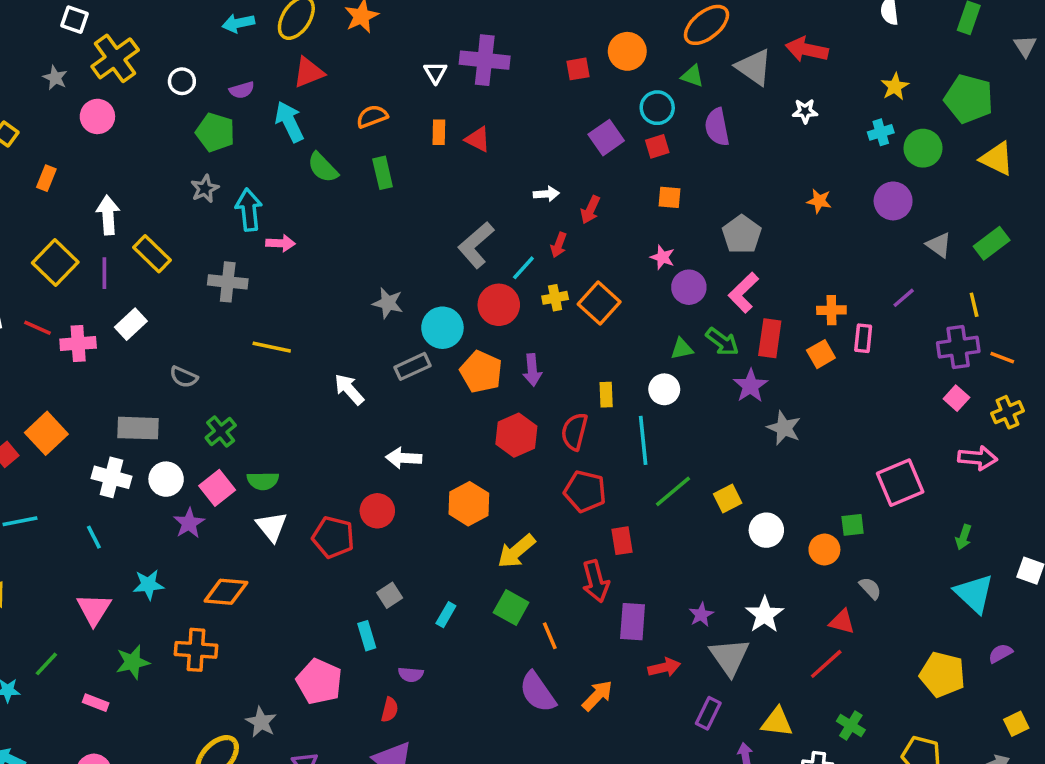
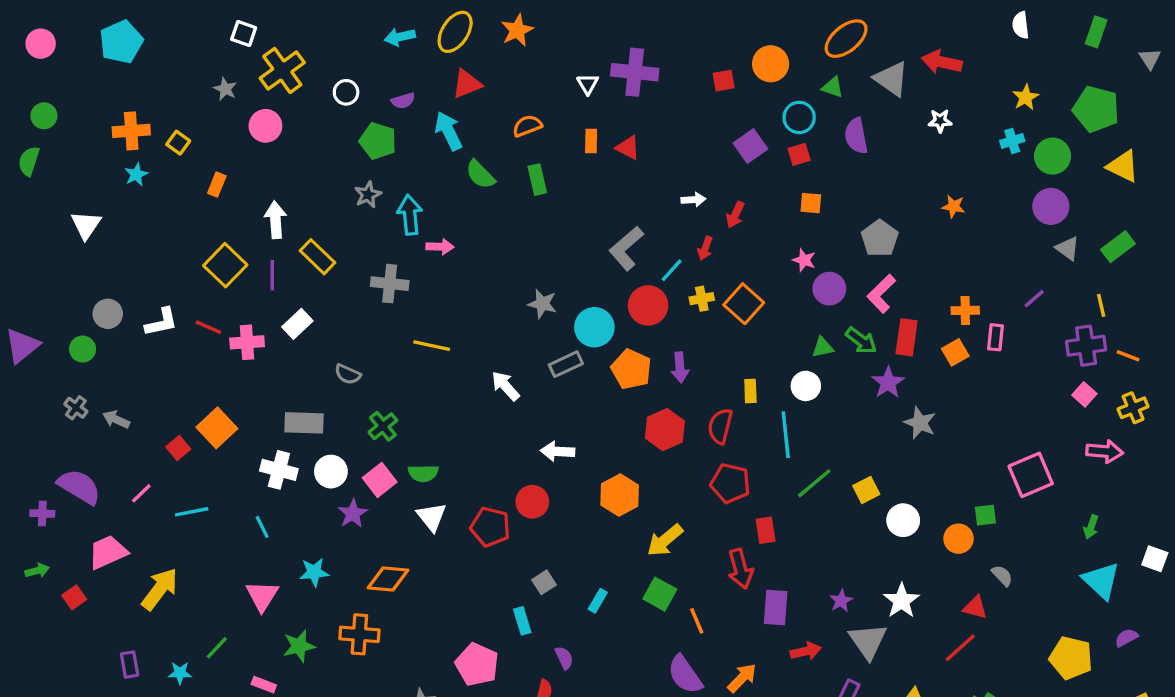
purple circle: (893, 201) -> (1051, 206), moved
purple semicircle: (411, 674) -> (564, 658), turned -120

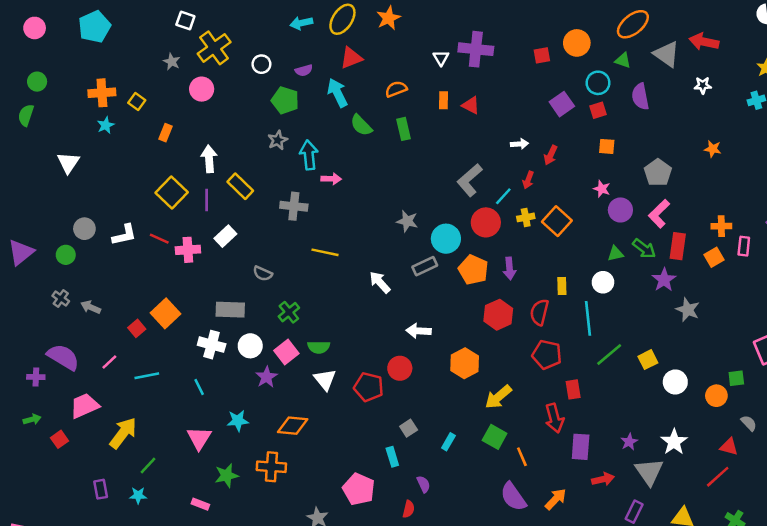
green line: (217, 648) -> (148, 465), moved

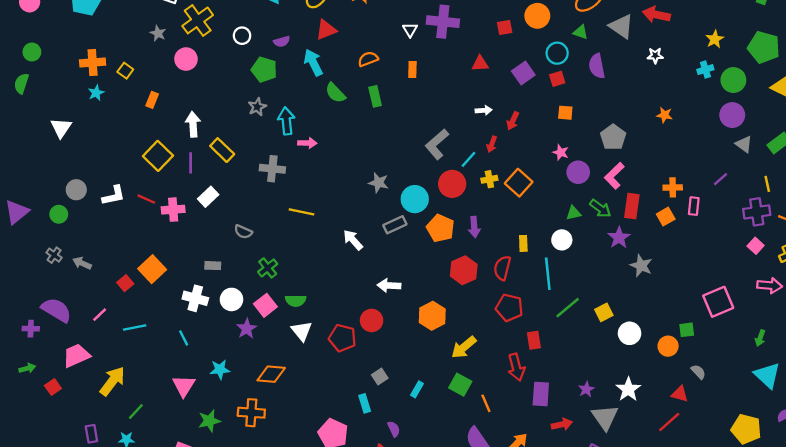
red triangle: (471, 105) -> (480, 64), moved, turned -30
gray rectangle: (230, 310) -> (213, 266), size x0.6

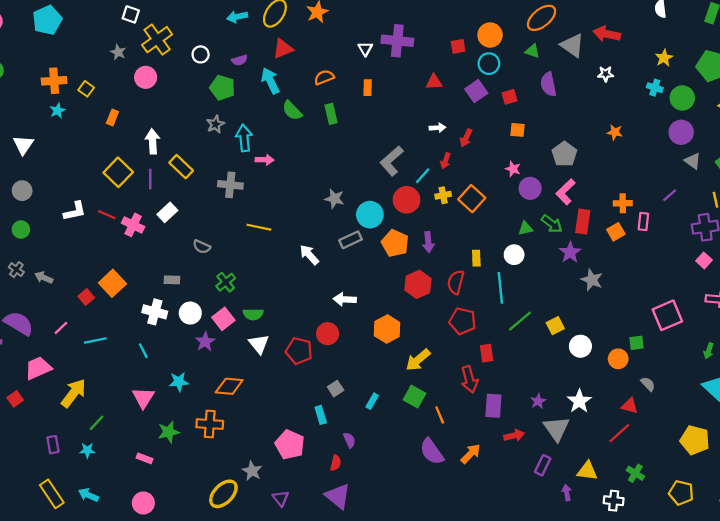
cyan circle: (557, 53) -> (489, 64), moved
cyan cross: (705, 70) -> (655, 88), turned 35
gray circle: (76, 190) -> (22, 191), moved
pink cross: (173, 210) -> (133, 225), turned 30

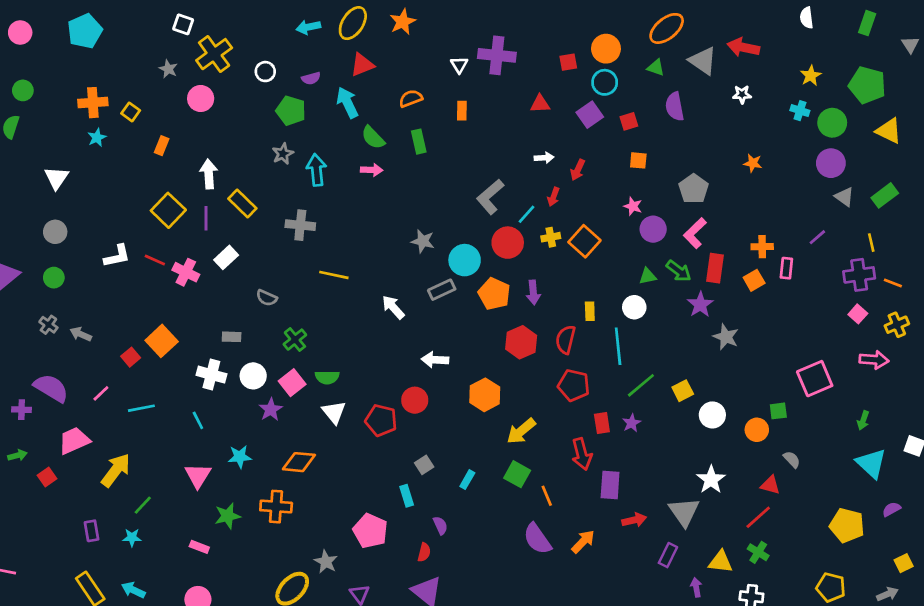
pink arrow: (265, 160) -> (372, 170), moved
purple star: (538, 401) -> (632, 423), moved
green cross: (635, 473) -> (758, 552), moved

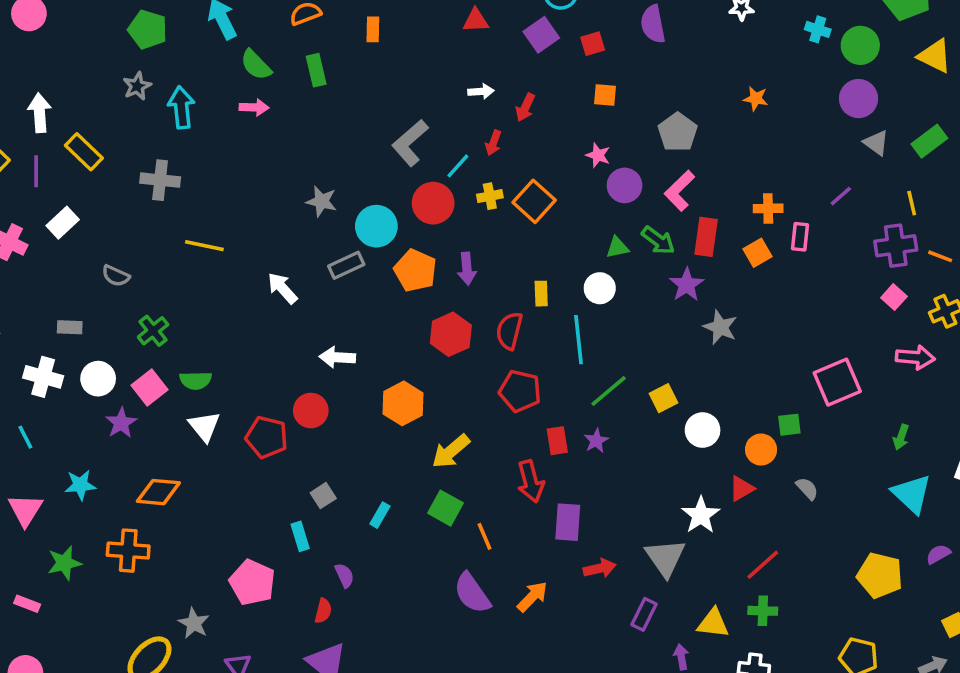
red triangle: (770, 485) -> (742, 489), moved, turned -45
green cross: (758, 552) -> (763, 611), turned -30

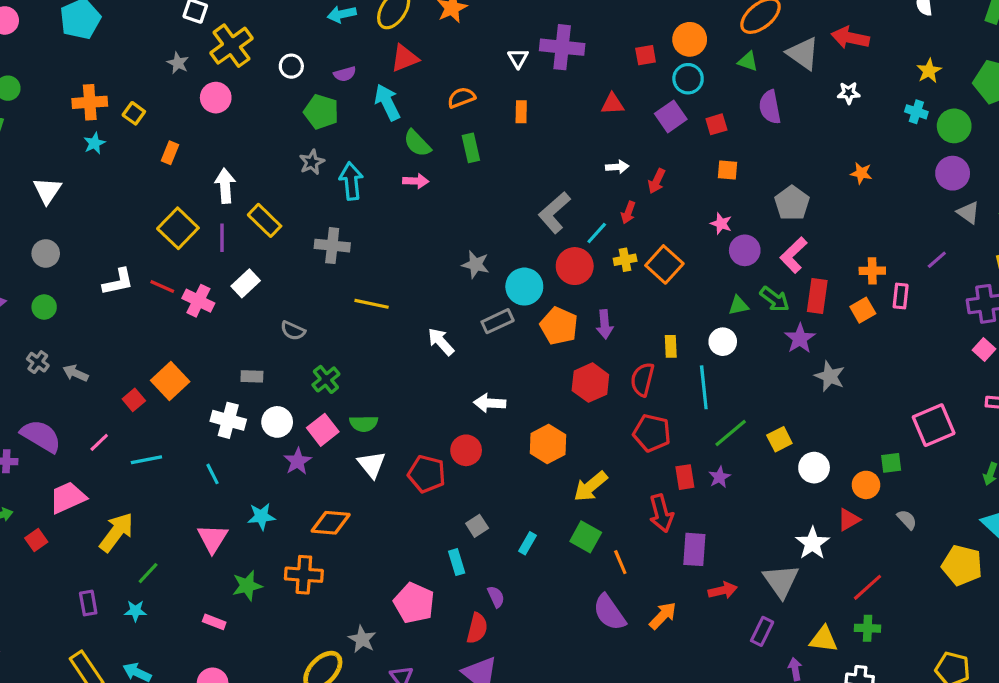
yellow pentagon: (880, 575) -> (962, 565), moved
red semicircle: (323, 611) -> (477, 628), size x1.4

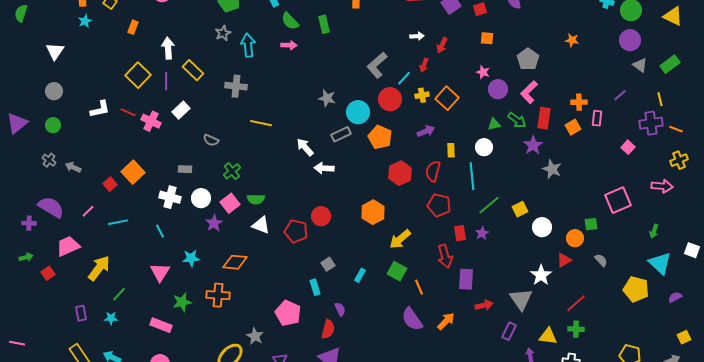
purple arrow: (605, 324) -> (426, 131), moved, turned -108
pink square: (984, 350) -> (628, 147), moved
white arrow: (490, 403) -> (324, 168), moved
white triangle: (372, 464) -> (261, 225), turned -30
pink rectangle: (214, 622) -> (161, 325), size x1.5

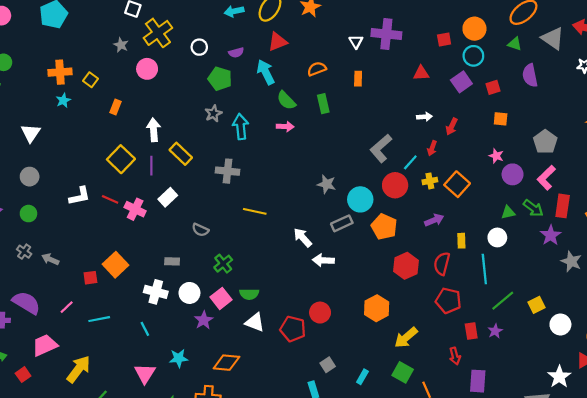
red square: (110, 184) -> (90, 278), turned 32
red arrow: (445, 256) -> (455, 356), size x0.7

